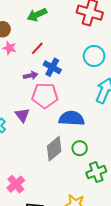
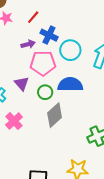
cyan circle: (94, 56) -> (70, 50), moved
green circle: (80, 148) -> (45, 92), moved
pink cross: (16, 184) -> (14, 121), moved

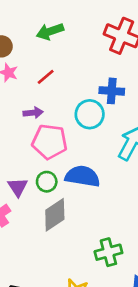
blue cross: (49, 35) -> (112, 91), moved, turned -30
cyan circle: (70, 50) -> (90, 114), moved
purple triangle: (22, 84) -> (18, 187), moved

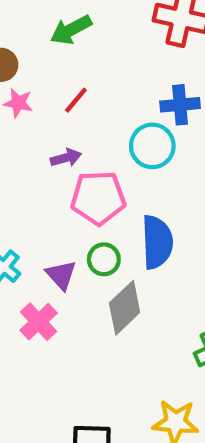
blue semicircle: (83, 176) -> (157, 242), turned 88

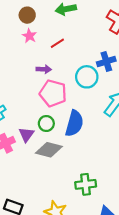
blue cross: (180, 105) -> (106, 62), turned -30
purple triangle: (61, 275) -> (26, 134), moved
gray diamond: (125, 308) -> (49, 150), turned 40

